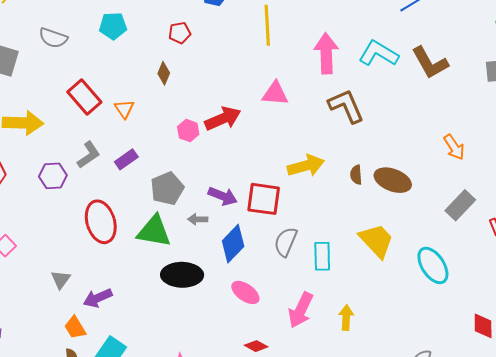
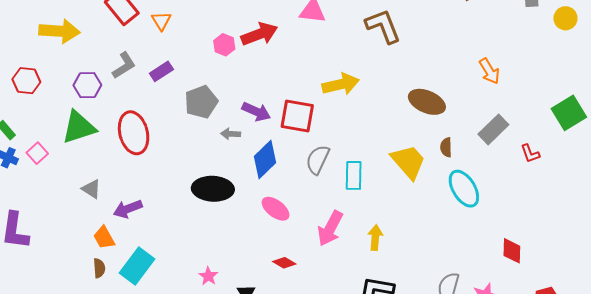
brown semicircle: (356, 175) -> (446, 147), moved
green triangle: (154, 231) -> (79, 127), moved, turned -30
gray triangle: (61, 279) -> (91, 189), turned -35

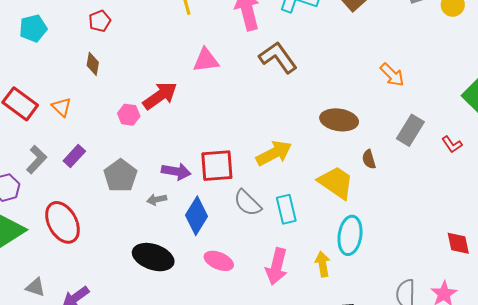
yellow arrow: (341, 84) -> (274, 153), moved
gray semicircle: (318, 160) -> (247, 203), turned -56
black ellipse: (213, 189) -> (153, 257), turned 30
cyan ellipse: (464, 189) -> (350, 235), moved, turned 54

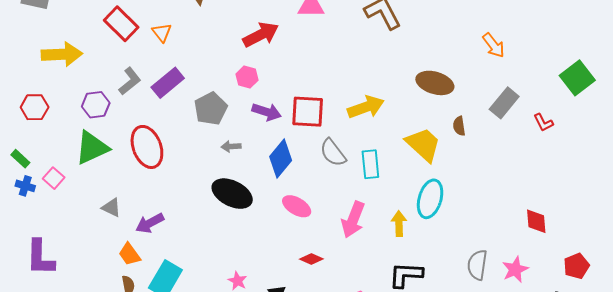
pink hexagon: (129, 115) -> (247, 77), moved
purple rectangle: (74, 156) -> (168, 83), size x1.4
gray arrow: (157, 199) -> (231, 146), moved

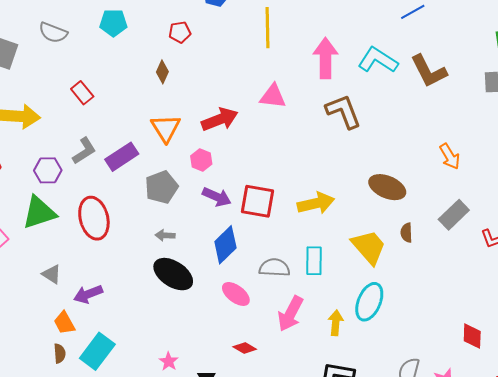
red rectangle: (121, 24) -> (82, 93), size x0.7
orange triangle: (162, 32) -> (166, 128), moved, size x1.5
gray arrow: (231, 146) -> (165, 235), moved
gray semicircle: (333, 153) -> (274, 268), moved, turned 124

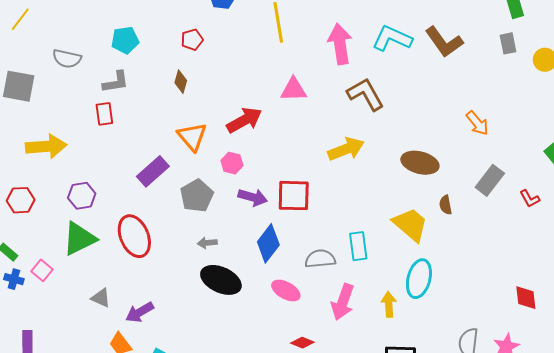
red rectangle: (82, 93) -> (104, 114), turned 40
gray L-shape: (84, 151) -> (116, 82), moved, turned 32
yellow arrow: (316, 203) -> (346, 149), moved

